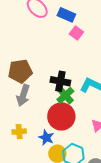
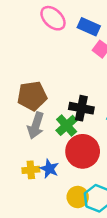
green cross: (65, 95) -> (67, 125), moved
blue star: (46, 138) -> (49, 169), moved

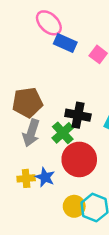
blue rectangle: (89, 27) -> (65, 43), moved

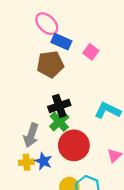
brown pentagon: (27, 103) -> (50, 64), moved
black cross: (78, 115) -> (59, 106), moved, turned -30
gray arrow: (31, 133) -> (31, 135), moved

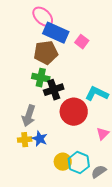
blue rectangle: (61, 42) -> (56, 33), size x1.4
green cross: (59, 122) -> (41, 78), moved, turned -36
red circle: (74, 145) -> (74, 112), moved

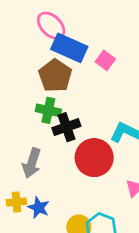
brown pentagon: (46, 53) -> (55, 76), turned -30
blue star: (40, 139) -> (39, 208), moved
yellow cross: (25, 140) -> (16, 202), moved

